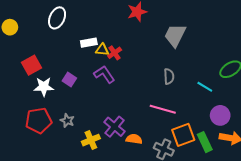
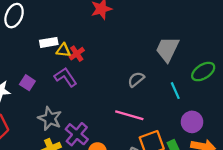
gray trapezoid: (175, 35) -> (167, 49), moved
gray semicircle: (169, 76) -> (136, 79), turned -126
cyan line: (205, 87) -> (175, 91), turned 35
gray star: (67, 121) -> (50, 119), moved, size x1.5

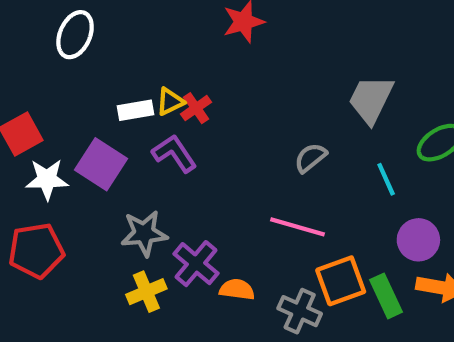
white rectangle: (49, 42) -> (136, 110), moved
yellow triangle: (63, 50) -> (170, 102), turned -32
purple square: (27, 83) -> (101, 164), size x1.6
gray star: (50, 119) -> (144, 233), turned -30

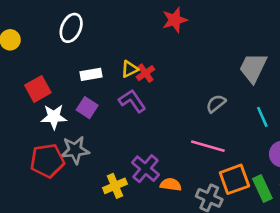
white rectangle: (136, 110) -> (91, 74), moved
purple square: (101, 164) -> (87, 108), size x0.7
gray star: (144, 233) -> (75, 150), moved

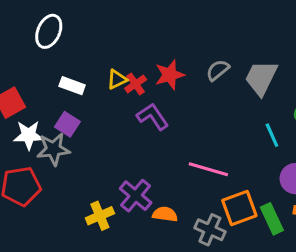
red star: (175, 20) -> (170, 75), moved
white rectangle: (91, 74) -> (72, 86), turned 30
purple L-shape: (132, 101) -> (153, 117), moved
gray semicircle: (216, 104) -> (218, 70), moved
gray star: (75, 150) -> (53, 149), moved

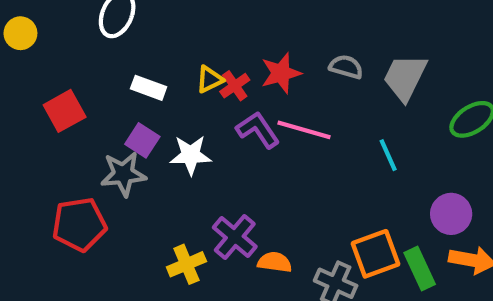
gray semicircle: (218, 70) -> (346, 67), turned 55
white star: (29, 135) -> (191, 155), moved
cyan line: (272, 135) -> (388, 155), moved
pink line: (208, 169) -> (304, 130), moved

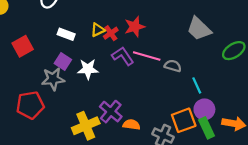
gray semicircle: (346, 67) -> (173, 66), moved
gray trapezoid: (405, 77) -> (199, 29), turned -72
cyan line: (388, 155) -> (197, 85), moved
purple circle: (451, 214) -> (204, 109), moved
yellow cross: (186, 264) -> (86, 126), size x1.4

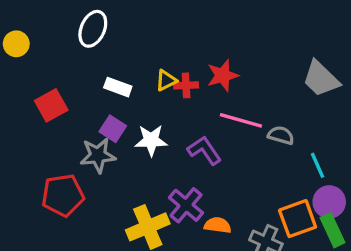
red cross: (111, 33) -> (186, 85), turned 32
purple L-shape: (123, 56) -> (204, 150), moved

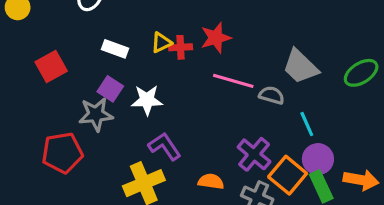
gray trapezoid: (321, 79) -> (300, 66), moved
purple L-shape: (204, 150) -> (165, 146), moved
purple cross: (186, 205) -> (254, 154), moved
orange square: (298, 219) -> (288, 175), turned -30

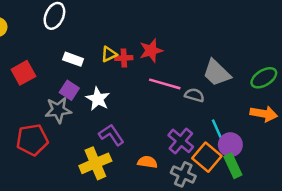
white star: (147, 100) -> (98, 99), turned 30
cyan line: (307, 124) -> (217, 129), moved
orange arrow: (361, 180) -> (264, 114), moved

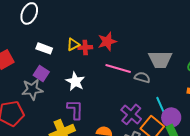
gray trapezoid: (217, 73) -> (160, 59), turned -45
white star: (98, 99) -> (75, 81), moved
purple L-shape: (111, 135) -> (75, 109), turned 35

